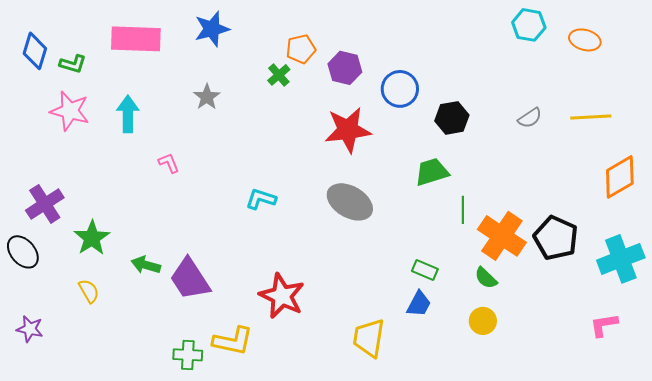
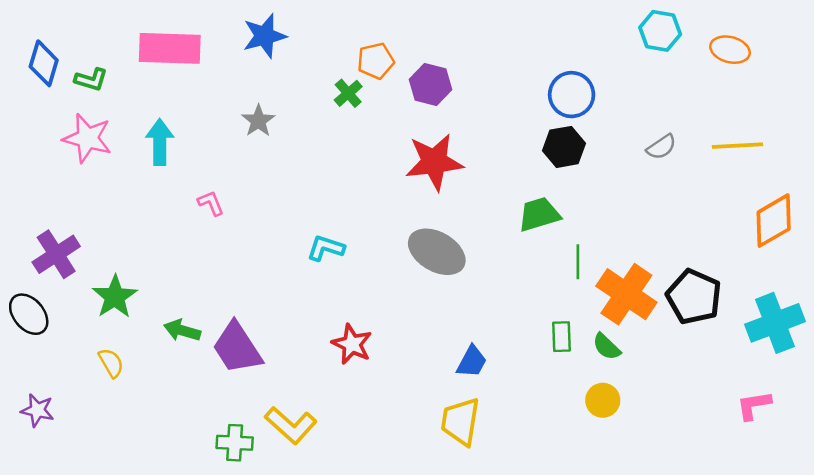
blue circle: (400, 89) -> (572, 95), moved
green rectangle: (425, 270) -> (562, 337), moved, turned 65
red star: (282, 296) -> (352, 344), moved, size x0.7
blue trapezoid: (419, 304) -> (472, 362), moved
yellow L-shape: (233, 341) -> (291, 425), turned 30

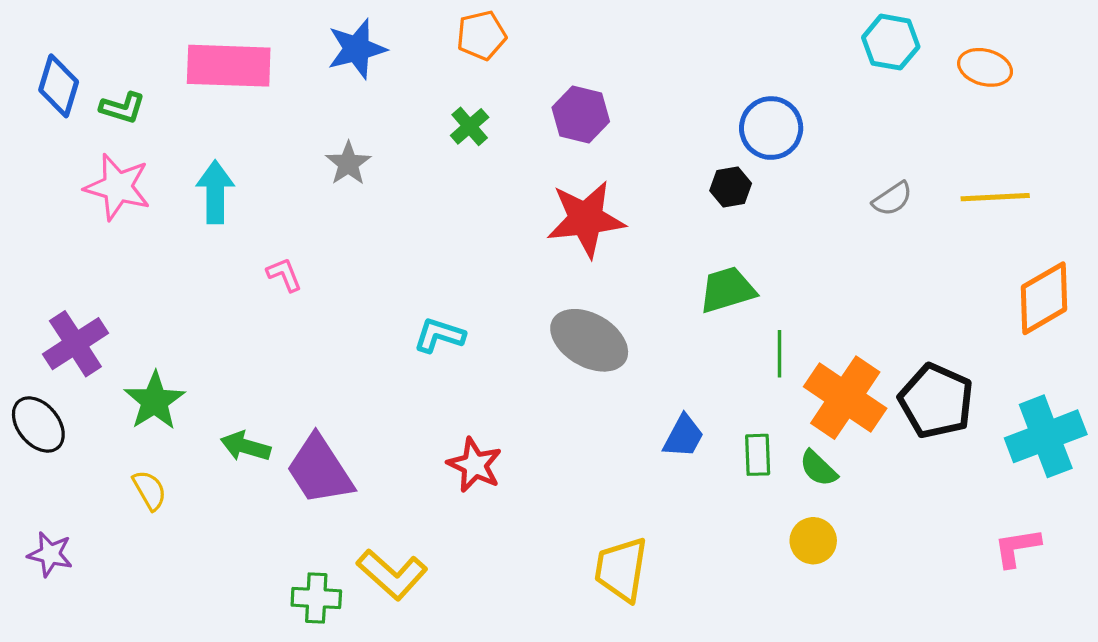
orange pentagon: (376, 61) -> (481, 35), moved
black hexagon: (564, 147) -> (731, 187), moved, size x0.7
blue trapezoid: (472, 362) -> (684, 436), moved

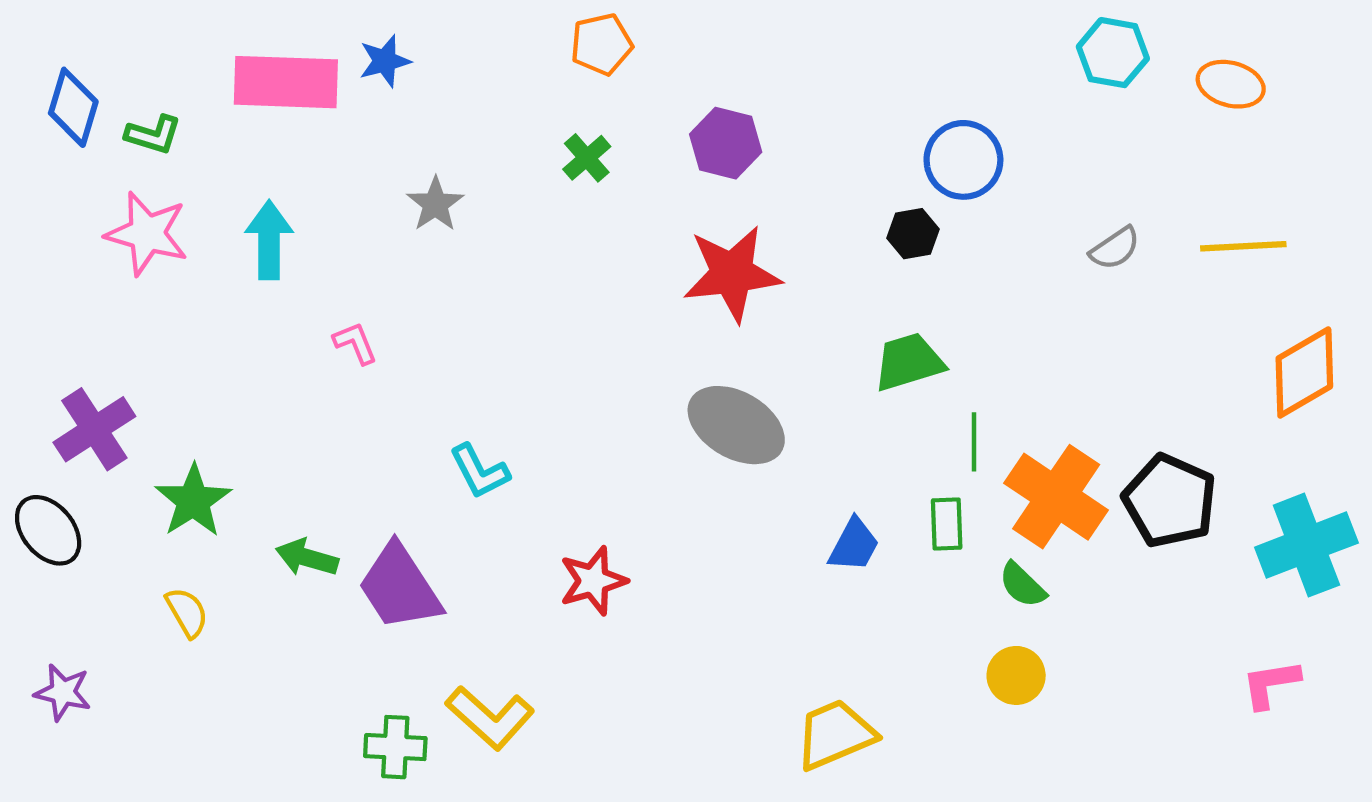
blue star: (357, 49) -> (385, 61), moved, size x0.7
cyan L-shape: (439, 335) -> (479, 471), moved, turned -135
green rectangle: (758, 455) -> (947, 524), moved
red star: (475, 465) -> (593, 581), turned 30
yellow trapezoid: (621, 569) -> (835, 734), moved, turned 58

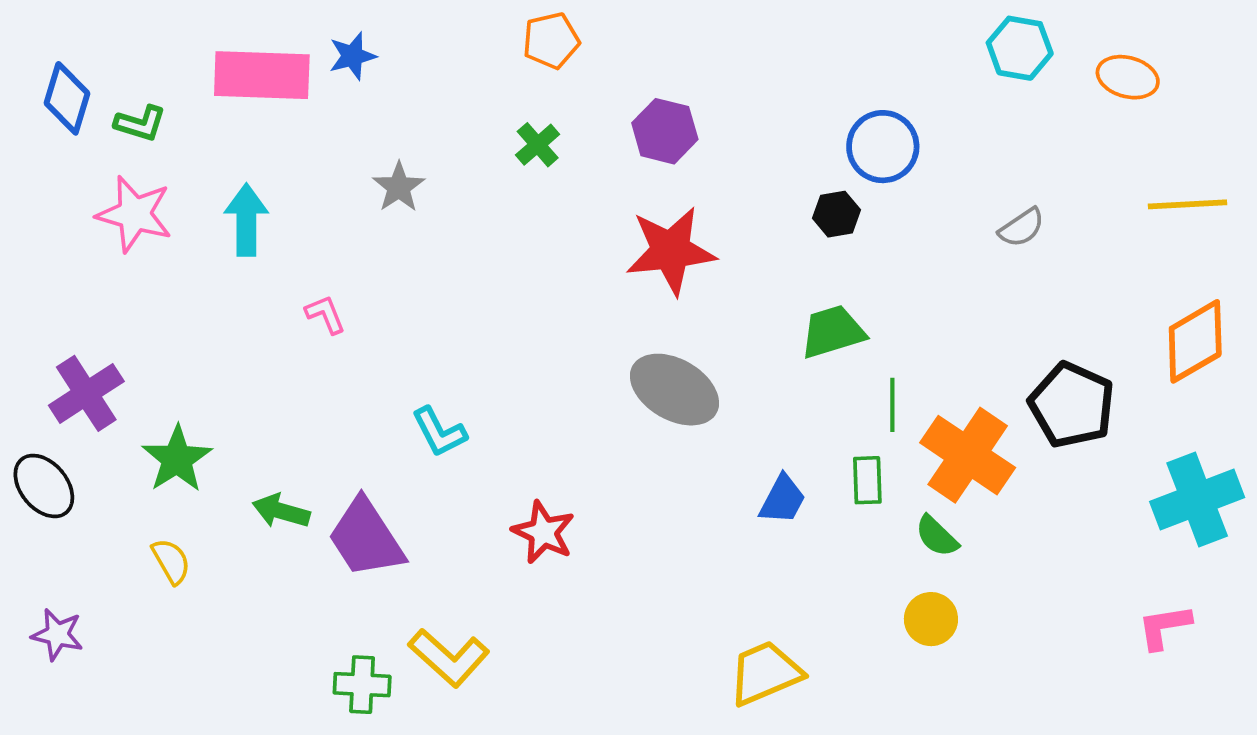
yellow line: (1243, 246) -> (1187, 204), moved
black pentagon: (1170, 501) -> (1072, 405), moved
red star: (593, 581) -> (543, 532), turned -30

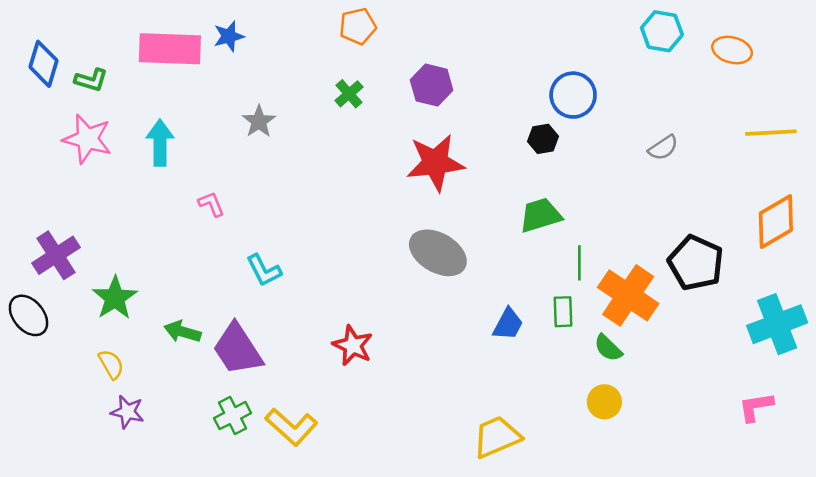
cyan L-shape: (439, 432) -> (264, 270), moved
purple star: (57, 634) -> (127, 412), moved
green cross: (362, 685) -> (233, 416), moved, turned -30

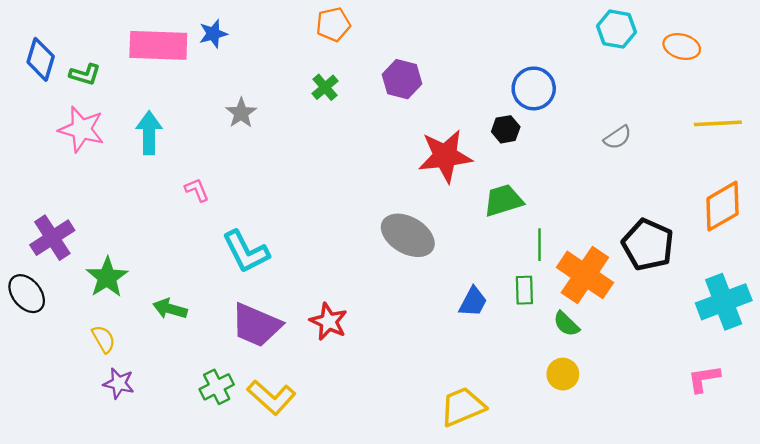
red star: (435, 163) -> (445, 156), moved
cyan L-shape: (264, 270) -> (246, 252), size x1.4
purple trapezoid: (238, 349) -> (256, 325), moved, turned -34

